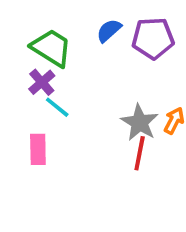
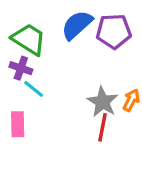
blue semicircle: (109, 31) -> (77, 25), size x1.5
purple cross: (42, 82) -> (21, 68), turned -30

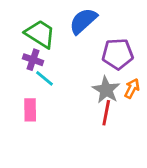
purple pentagon: (114, 31) -> (118, 54), moved

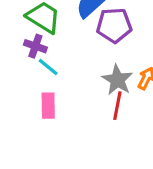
purple pentagon: (118, 54) -> (114, 25), moved
pink rectangle: (30, 110) -> (48, 106), moved

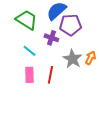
purple cross: (35, 46) -> (51, 38), moved
red line: (117, 106) -> (50, 75), moved

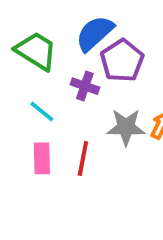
purple pentagon: (70, 25) -> (122, 61), turned -30
gray star: (72, 59) -> (126, 127), turned -30

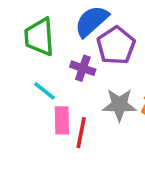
green trapezoid: (36, 51) -> (39, 37), turned -126
pink rectangle: (42, 158) -> (62, 120), moved

